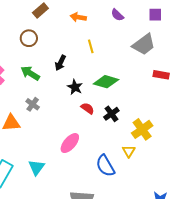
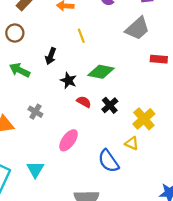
gray cross: (33, 104) -> (35, 112), moved
yellow triangle: (129, 151) -> (132, 143), turned -32

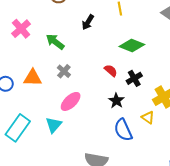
green arrow: (20, 70) -> (55, 42), moved
black star: (68, 80) -> (116, 101), moved
pink ellipse: (68, 140) -> (71, 101), moved

